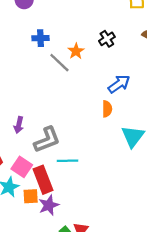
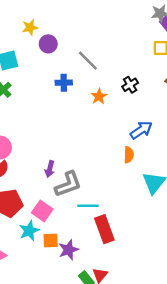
gray line: (59, 63) -> (88, 61), moved
purple arrow: (19, 125) -> (50, 169), moved
red rectangle: (43, 180) -> (104, 229), moved

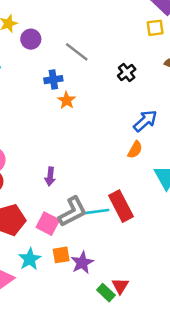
orange star: (99, 96) -> (67, 100), moved
orange semicircle: (129, 155) -> (135, 150), turned 35
gray L-shape: (68, 184) -> (73, 212), moved
red rectangle: (104, 229) -> (121, 206), moved
cyan star: (29, 231) -> (30, 259), moved

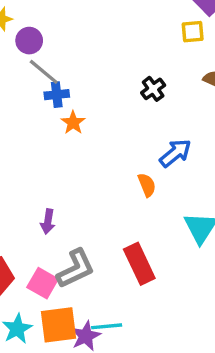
gray line: (77, 52) -> (44, 72), moved
orange semicircle: (135, 150) -> (147, 185), moved, turned -54
cyan line: (97, 211) -> (107, 326), moved
orange square: (61, 255) -> (59, 325), size x1.6

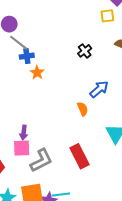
pink square: (43, 283) -> (22, 148), moved, turned -30

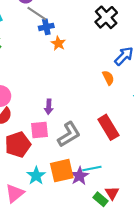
black cross: (85, 51) -> (106, 17), size x1.5
pink square: (22, 148) -> (39, 130), moved

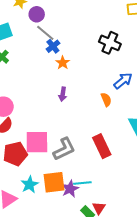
black cross: (106, 17) -> (110, 43), turned -30
blue cross: (46, 27) -> (53, 46), turned -32
purple arrow: (49, 107) -> (63, 94), moved
pink square: (39, 130) -> (37, 142), size x1.4

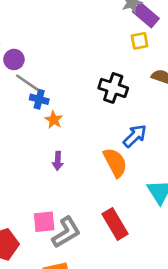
blue cross: (53, 46) -> (39, 99), turned -32
orange semicircle: (106, 100) -> (115, 163), size x1.6
pink square: (37, 142) -> (44, 222), moved, size x0.7

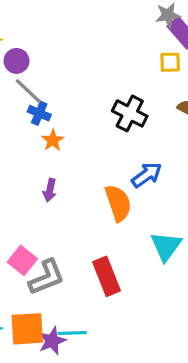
pink square: (44, 222) -> (22, 260), turned 35

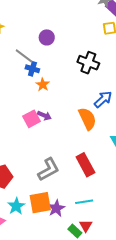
purple circle: (17, 61) -> (47, 37), moved
purple arrow: (50, 190) -> (44, 116), turned -72
pink square: (22, 260) -> (31, 119), moved, turned 30
cyan line: (72, 333) -> (84, 202), moved

